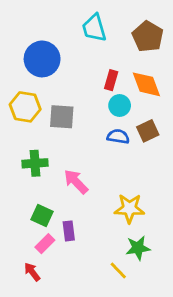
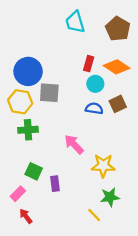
blue circle: (42, 59) -> (28, 71), moved
orange diamond: (146, 84) -> (117, 67), turned -35
yellow hexagon: (25, 107) -> (20, 102), moved
pink arrow: (76, 182) -> (74, 144), moved
pink rectangle: (45, 244) -> (18, 194), moved

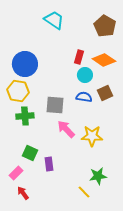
cyan trapezoid: (75, 22) -> (54, 20), moved, turned 140
gray square: (49, 93) -> (55, 105), moved
yellow star: (103, 166) -> (92, 136), moved

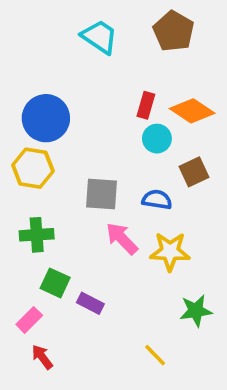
brown pentagon: (105, 26) -> (174, 31), moved
blue semicircle: (84, 97) -> (157, 200), moved
green cross: (25, 116) -> (37, 235), moved
purple rectangle: (49, 164) -> (90, 303), turned -56
green star: (98, 176) -> (196, 311), moved

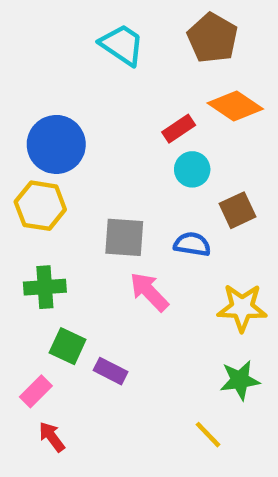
red rectangle: (146, 105) -> (179, 129), turned 40
orange diamond: (192, 111) -> (235, 106), moved
yellow star: (170, 251) -> (242, 308), moved
yellow line: (155, 355) -> (208, 435), moved

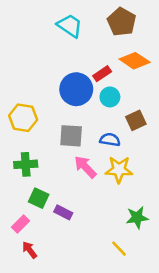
blue circle: (56, 144) -> (76, 89), moved
yellow star: (242, 308) -> (119, 170), moved

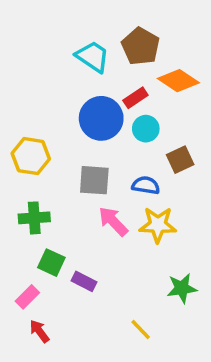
brown pentagon: (122, 22) -> (141, 46), moved
cyan trapezoid: (70, 26) -> (93, 57), moved
yellow line: (119, 249) -> (141, 329), moved

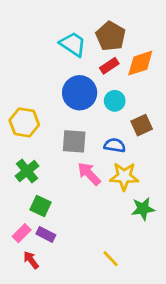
orange diamond: (178, 81) -> (140, 63), turned -52
red rectangle: (135, 98) -> (109, 66), moved
green cross: (34, 218) -> (27, 171), turned -35
purple rectangle: (84, 281) -> (46, 234), moved
green star: (182, 288) -> (143, 209), moved

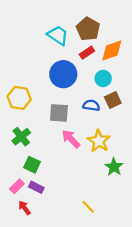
cyan circle: (115, 101) -> (103, 78), moved
blue semicircle: (115, 145) -> (91, 105), moved
yellow star: (124, 176) -> (99, 141), turned 30
green star: (143, 209) -> (114, 167), turned -30

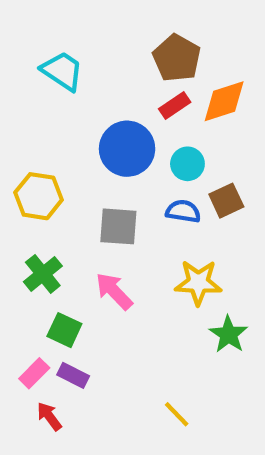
cyan trapezoid: (58, 35) -> (62, 71), moved
cyan circle: (103, 78) -> (187, 164), moved
pink arrow: (71, 139) -> (114, 291), moved
yellow star: (99, 141) -> (198, 283), turned -30

